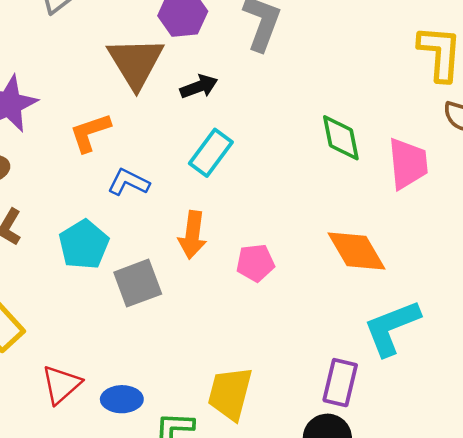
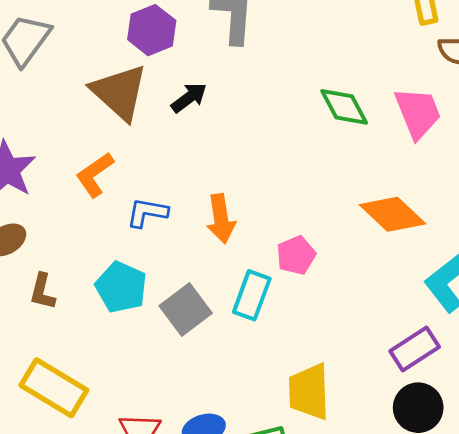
cyan rectangle: (211, 153) -> (252, 295), moved
orange arrow: (192, 235) -> (221, 219), moved
purple rectangle: (340, 383) -> (415, 349), turned 60

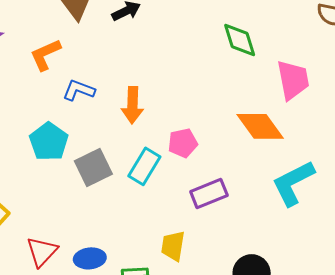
pink trapezoid: (418, 113) -> (293, 80), moved
purple rectangle: (415, 349) -> (209, 193), moved
yellow trapezoid: (309, 392) -> (173, 246), size x0.7

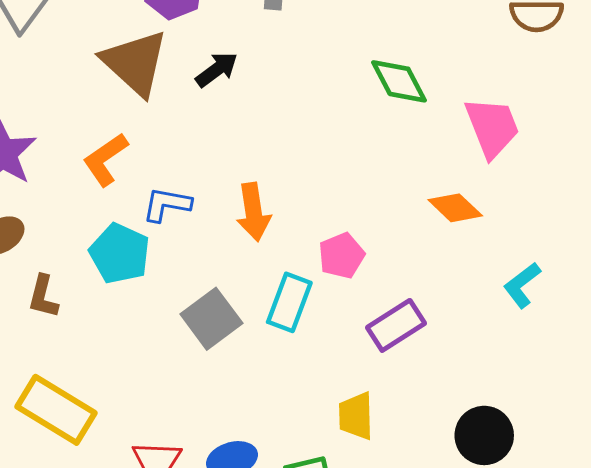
orange diamond: (260, 126) -> (455, 208), size x0.7
cyan pentagon: (49, 142) -> (120, 254), moved
cyan L-shape: (293, 183) -> (522, 285), size x0.6

